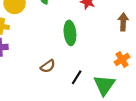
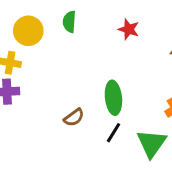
green ellipse: (70, 33) -> (113, 98), moved

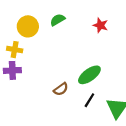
green semicircle: (69, 22) -> (58, 20), turned 56
green ellipse: (113, 98) -> (89, 75), turned 60

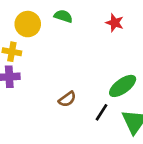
green semicircle: (58, 20) -> (63, 16), turned 48
green ellipse: (89, 75) -> (123, 86), moved

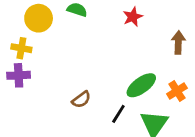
red star: (115, 23) -> (133, 17), turned 30

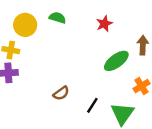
green ellipse: (141, 85) -> (116, 61), moved

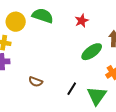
green semicircle: (58, 18) -> (43, 16), size x1.5
brown semicircle: (61, 93) -> (36, 82), moved, turned 56

